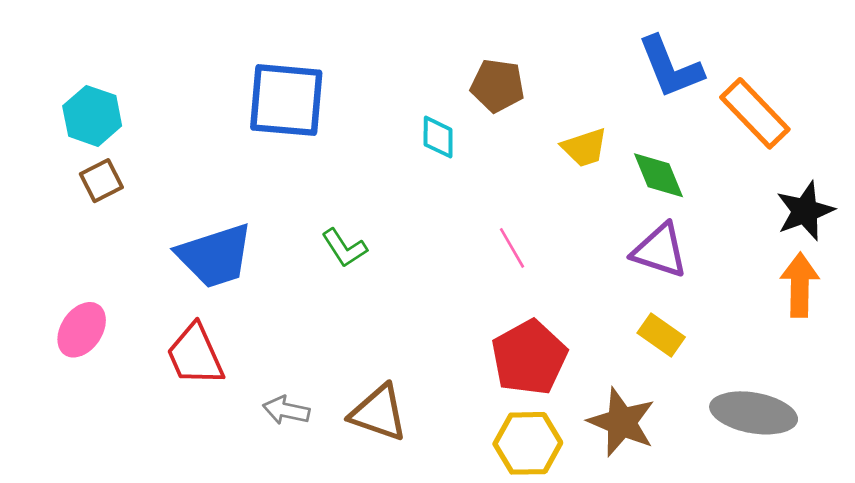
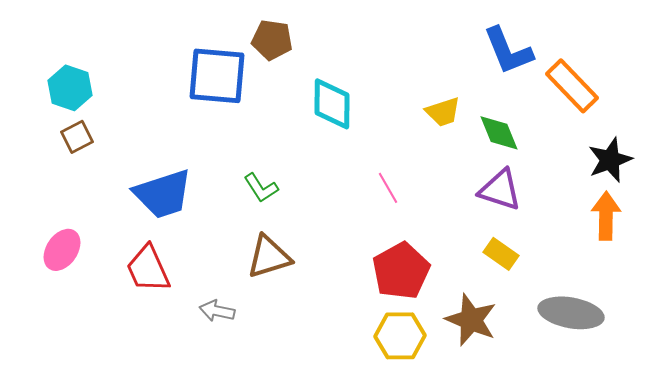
brown pentagon: (497, 86) -> (272, 40), moved
cyan diamond: (438, 137) -> (332, 104), size x1.6
brown triangle: (379, 413) -> (269, 257), moved, turned -36

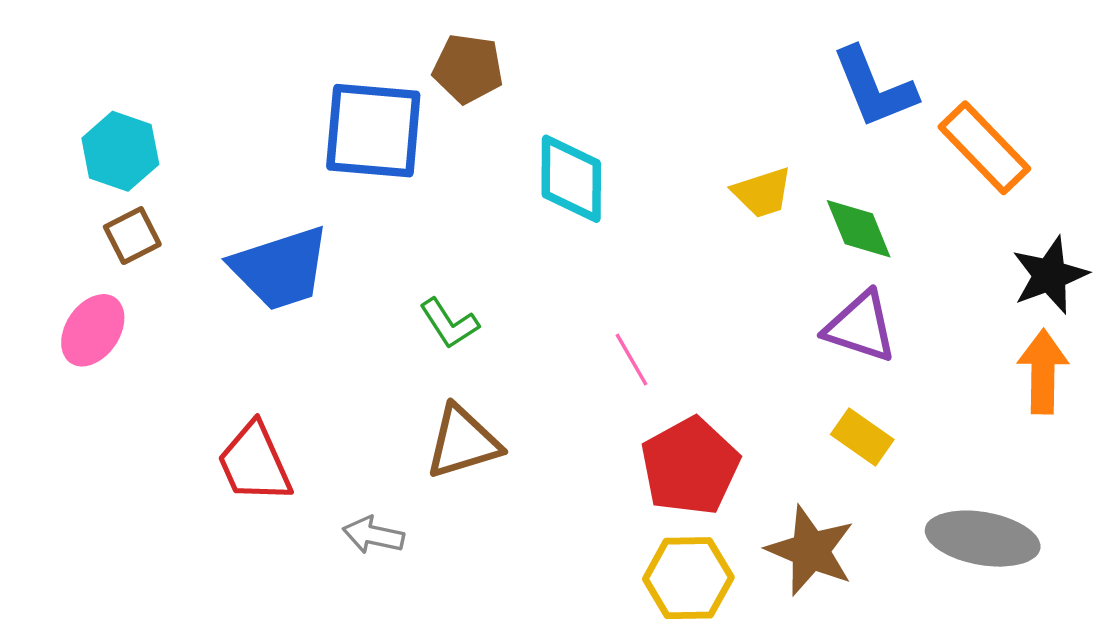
pink line: (388, 188) -> (632, 360), moved
blue trapezoid: (163, 194) -> (280, 268), moved
pink ellipse: (62, 250) -> (93, 330), moved

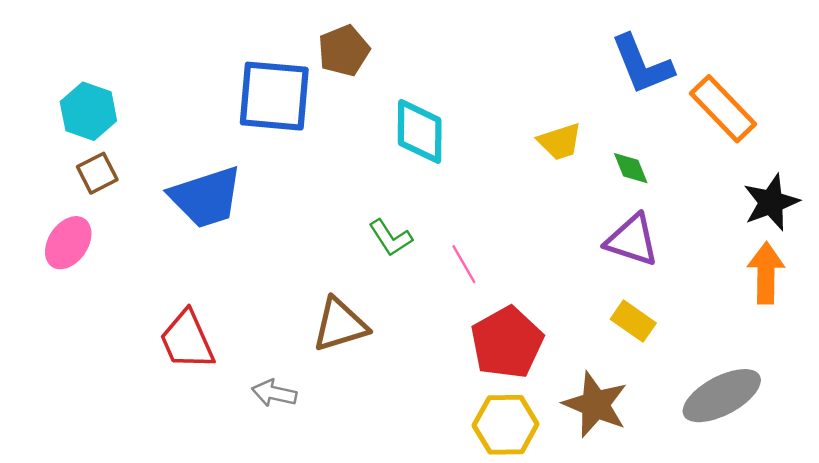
brown pentagon: (468, 69) -> (344, 51), turned -30
green diamond: (859, 229) -> (631, 168), size x0.7
green L-shape: (449, 323) -> (391, 238), moved
gray ellipse: (983, 539) -> (722, 396), turned -38

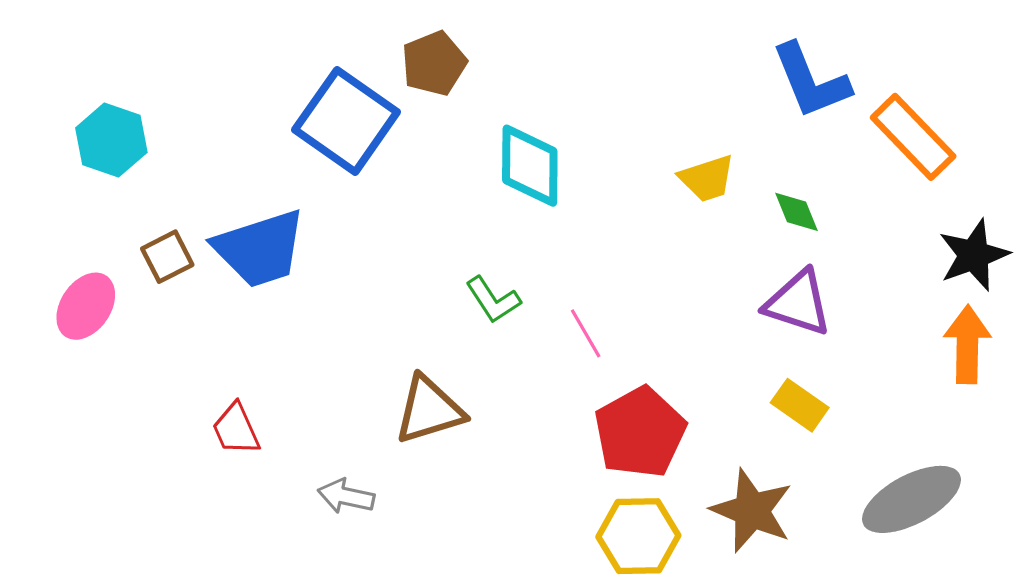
blue square: (274, 96) -> (346, 121), turned 30
brown square: (97, 173) -> (167, 257), moved
red trapezoid: (187, 340) -> (236, 429), size x0.7

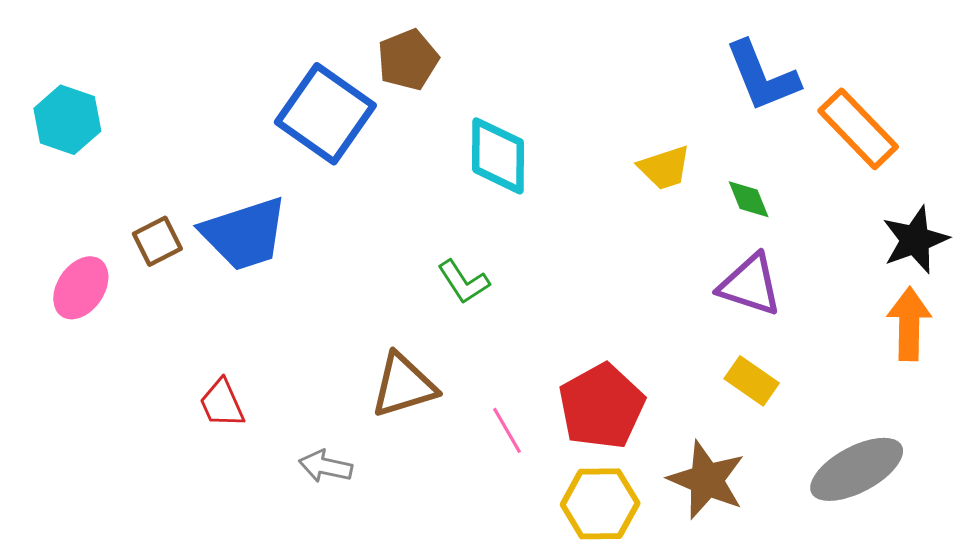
cyan hexagon: (111, 140) -> (67, 120), moved
pink line: (586, 333) -> (507, 430), moved

